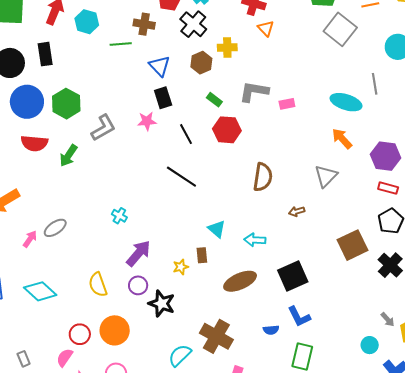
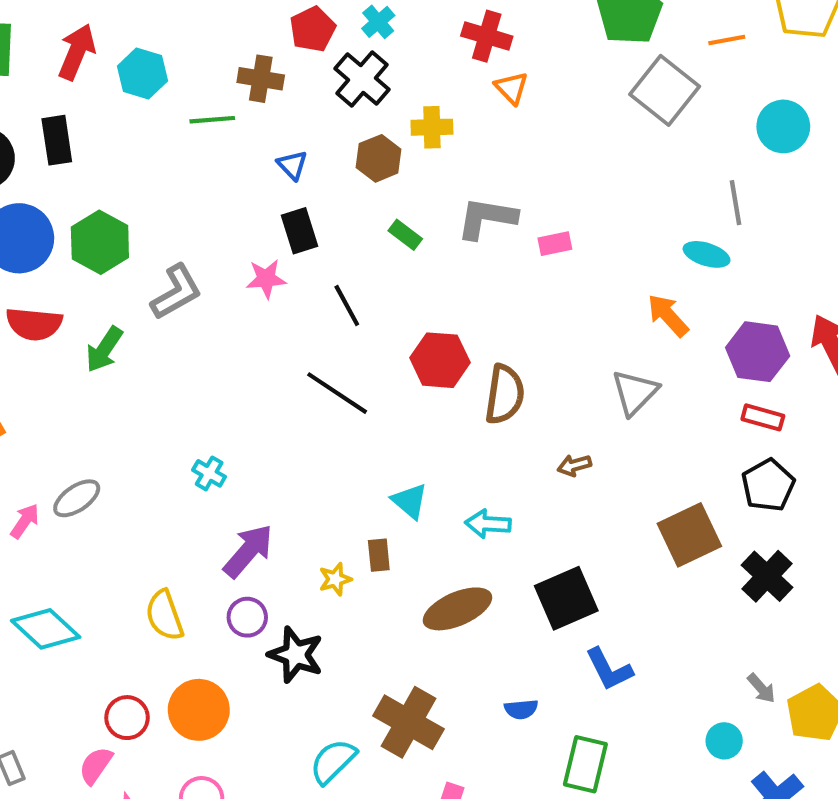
blue triangle: (160, 66) -> (292, 165), size x0.7
cyan ellipse: (346, 102) -> (707, 254), moved, size x0.7
red hexagon: (227, 130) -> (440, 360), moved
blue L-shape: (299, 317) -> (609, 669), moved

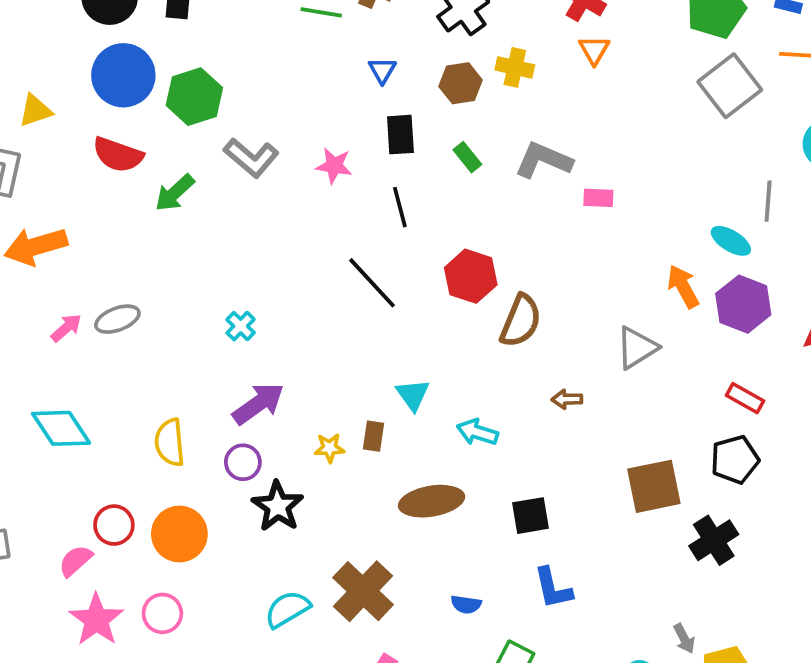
black rectangle: (300, 231) -> (400, 135), moved
gray L-shape: (176, 292) -> (251, 158), turned 56
purple hexagon: (758, 352) -> (743, 304), moved
black square: (566, 598) -> (530, 516), size x0.7

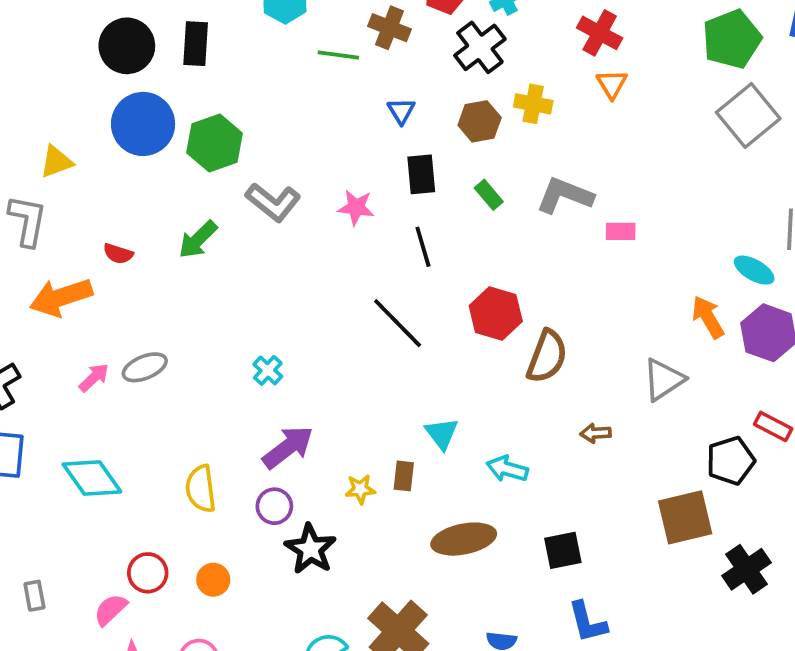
red semicircle: (118, 155) -> (118, 254), moved, size x0.6
black pentagon: (735, 460) -> (731, 461), moved
orange circle: (179, 534) -> (213, 580), size x0.6

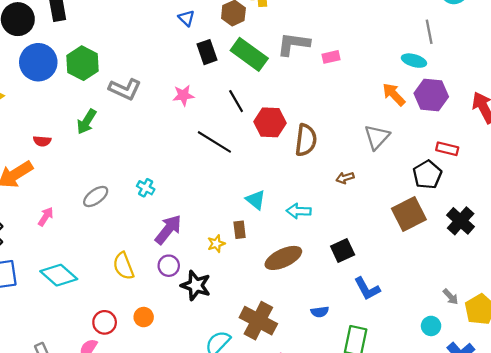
green rectangle: (489, 195) -> (249, 54), size x2.0
pink star: (356, 207) -> (183, 95), moved
black line: (423, 247) -> (236, 101), moved
gray ellipse: (145, 367) -> (96, 196), moved
black cross: (746, 569) -> (461, 221), moved

